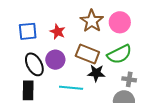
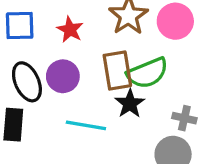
brown rectangle: (87, 54) -> (117, 71), turned 55
green semicircle: (119, 54) -> (147, 73), moved
black star: (96, 73) -> (130, 104), turned 30

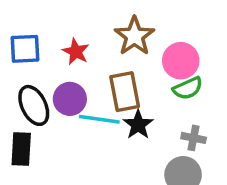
pink circle: (175, 21) -> (181, 61), moved
green semicircle: (147, 73) -> (188, 88), moved, size x0.7
cyan line: (86, 125) -> (99, 119), moved

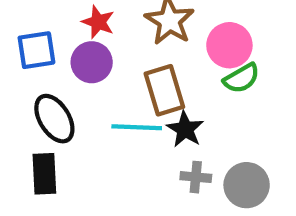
red star: (76, 52) -> (98, 22), moved
purple circle: (70, 99) -> (92, 62), moved
gray cross: (194, 138) -> (196, 177), moved

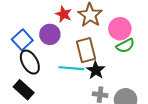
red star: (98, 22) -> (64, 14), moved
blue square: (36, 50) -> (22, 40), moved, turned -36
black rectangle: (44, 174) -> (24, 90), turned -48

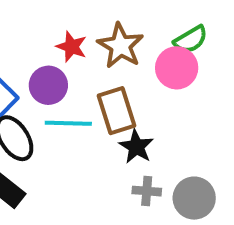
green semicircle: (125, 46) -> (191, 40), moved
cyan line: (71, 68) -> (68, 123), moved

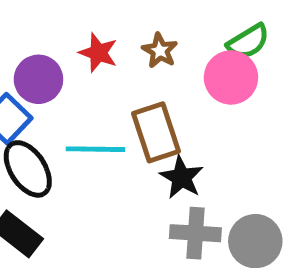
brown star: (120, 46) -> (160, 51), size x0.6
purple circle: (48, 85) -> (38, 79), moved
gray cross: (147, 191) -> (195, 233), size x1.4

